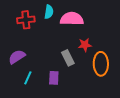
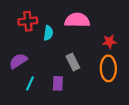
cyan semicircle: (49, 12) -> (48, 33), moved
red star: (85, 45) -> (109, 42), moved

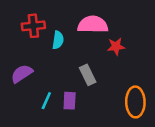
red star: (109, 42) -> (116, 46), moved
orange ellipse: (108, 68) -> (135, 102), moved
cyan line: (30, 83) -> (46, 101), moved

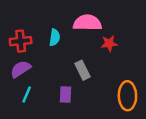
red cross: (33, 26) -> (21, 41), moved
cyan line: (46, 101) -> (27, 95), moved

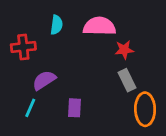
cyan semicircle: (55, 37) -> (56, 25), moved
purple semicircle: (21, 69) -> (44, 80), moved
gray rectangle: (83, 70) -> (127, 80), moved

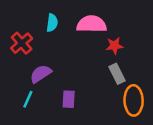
red cross: (23, 47) -> (22, 43), turned -35

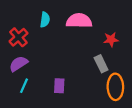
red star: (114, 46) -> (111, 39), moved
purple semicircle: (41, 74) -> (18, 64), moved

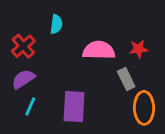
pink semicircle: (79, 21) -> (99, 50), moved
purple rectangle: (59, 86) -> (74, 107), size x1.6

